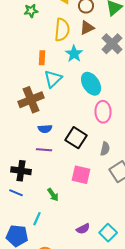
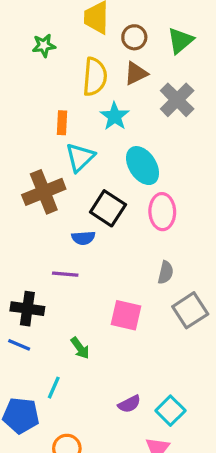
blue semicircle: (45, 129) -> (83, 238), moved
black square: (76, 138) -> (108, 208), moved

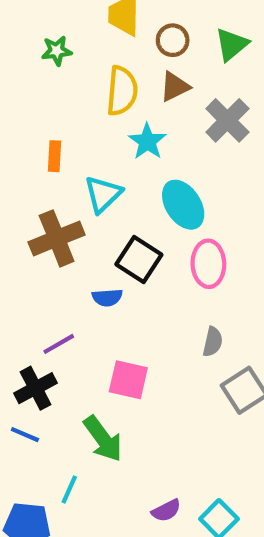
orange rectangle: (62, 123) -> (54, 156), moved
purple line: (65, 274) -> (59, 344), moved, turned -35
black cross: (27, 309) -> (36, 388), turned -36
pink square: (126, 315) -> (128, 380), moved
green arrow: (80, 348) -> (103, 439), size x1.6

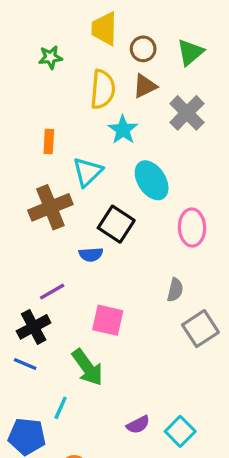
pink ellipse: (208, 264) -> (192, 228), moved

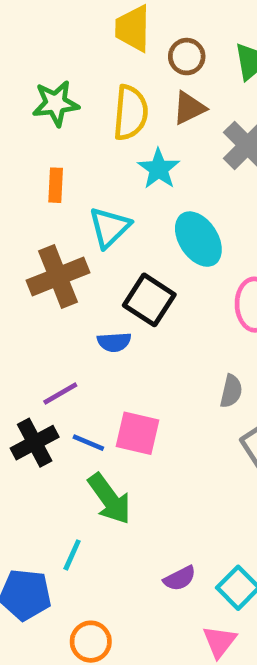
green star: (50, 57) -> (56, 103), moved, size x1.4
blue line: (25, 364) -> (88, 443), moved

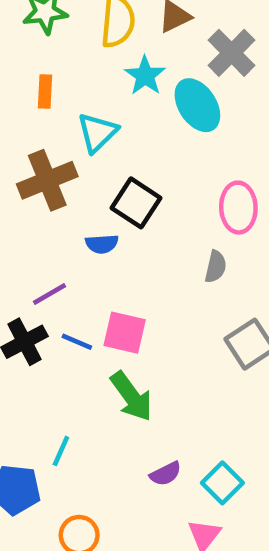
cyan ellipse: (198, 239) -> (197, 105), moved
gray semicircle: (231, 391) -> (216, 267), moved
green arrow: (109, 499) -> (131, 396), moved

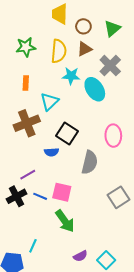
cyan star: (145, 76) -> (71, 76), turned -30
gray semicircle: (216, 267) -> (90, 162), moved, size x1.6

